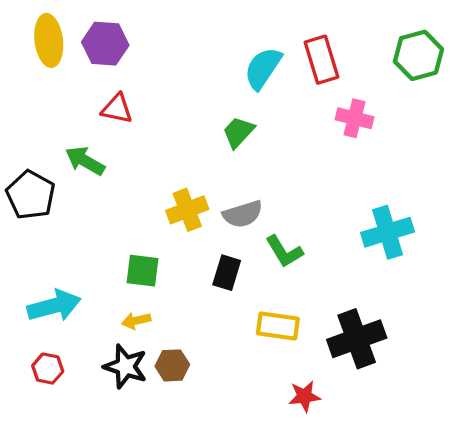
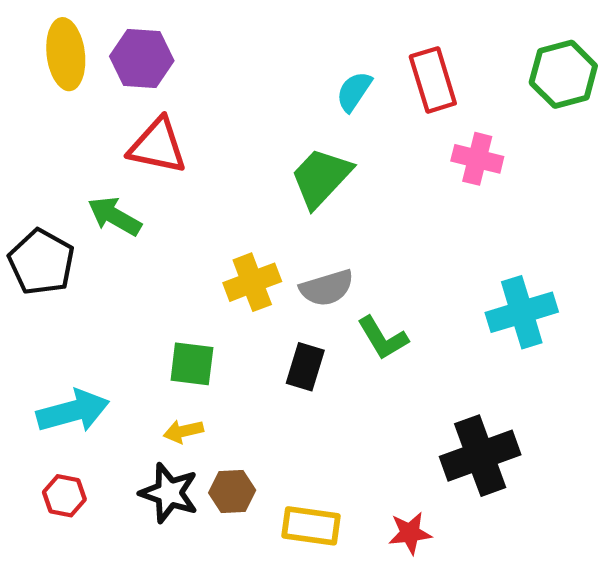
cyan semicircle: (263, 68) -> (354, 91), size x0.7
red triangle: (117, 109) -> (158, 146), size x1.4
green trapezoid: (238, 132) -> (321, 177), size x1.4
yellow rectangle: (278, 326) -> (311, 526), moved

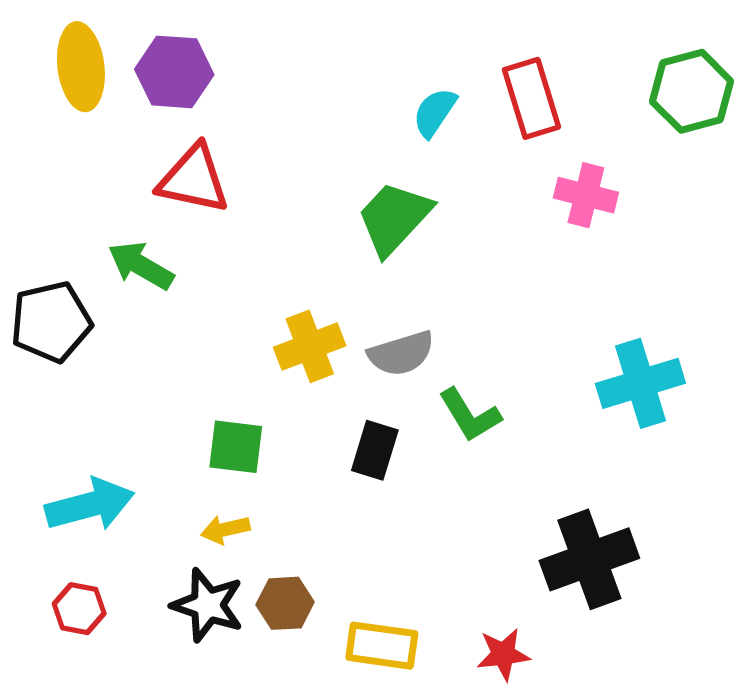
black pentagon: (41, 262) -> (51, 322), turned 30

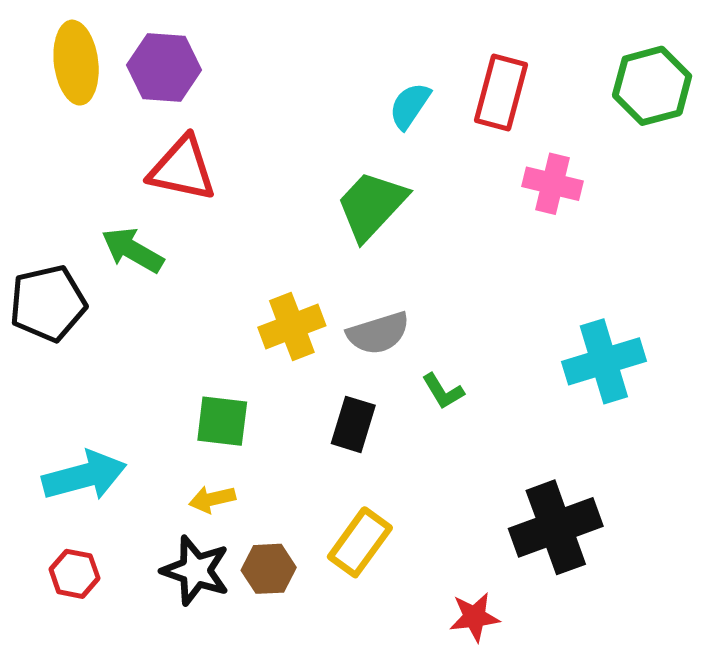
red rectangle: (531, 98) -> (501, 92), turned 32
green L-shape: (470, 415) -> (443, 391), size x0.7
yellow rectangle: (382, 646) -> (360, 542), moved, turned -62

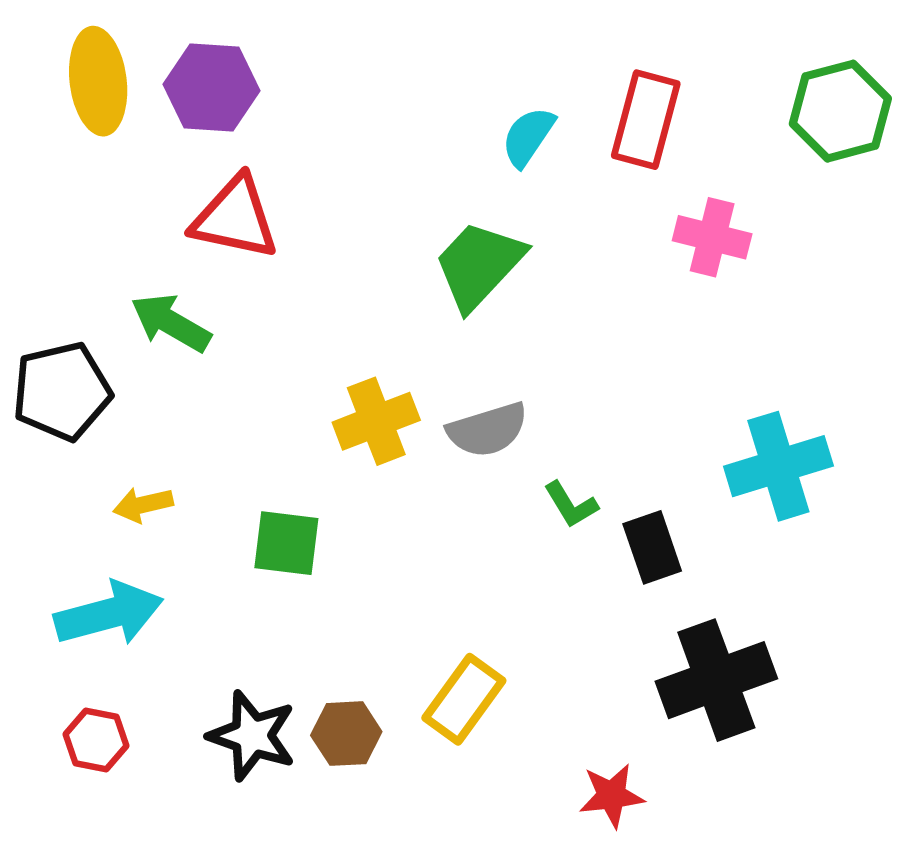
black rectangle: (353, 424) -> (652, 547), moved, turned -36
yellow arrow: (212, 499) -> (143, 505), moved

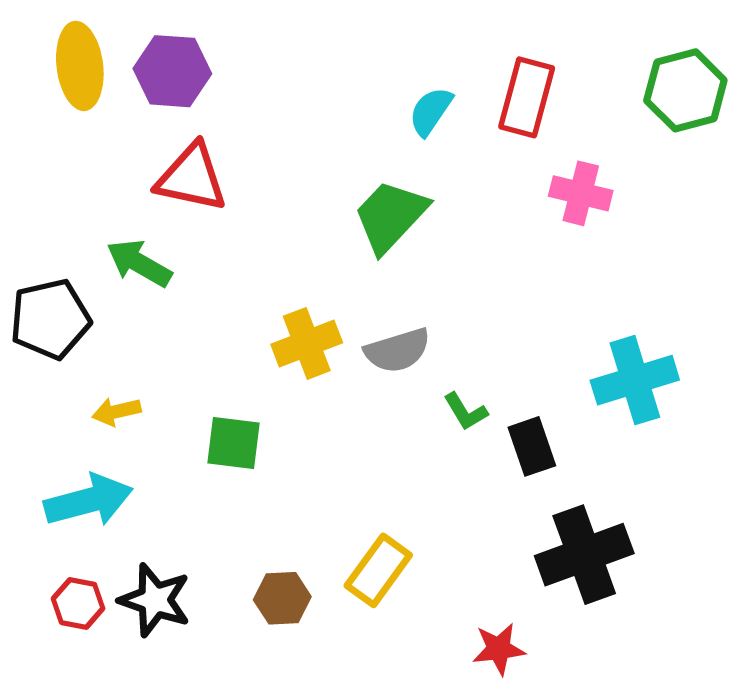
black star: (252, 736) -> (155, 600), moved

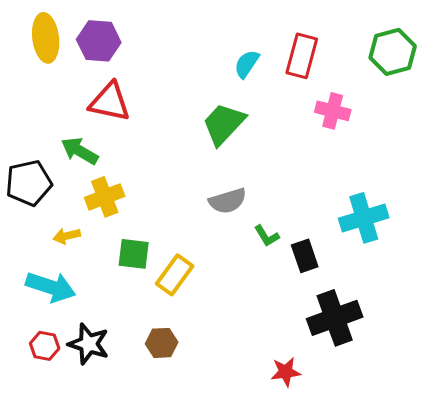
yellow cross: (307, 343) -> (105, 197), moved
cyan arrow: (89, 501) -> (51, 287), turned 33
yellow rectangle: (378, 570) -> (175, 275), moved

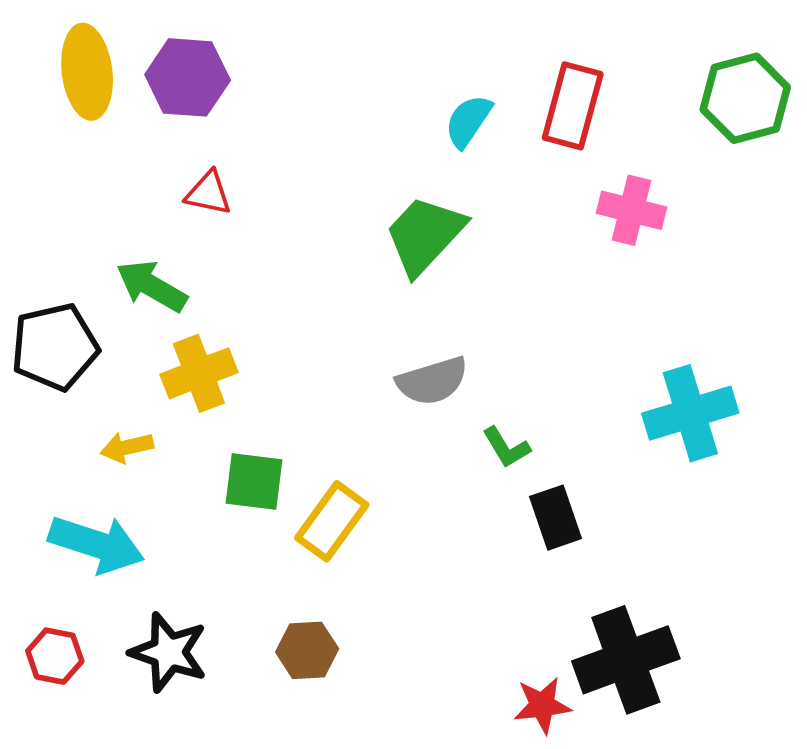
red triangle: (110, 102) -> (208, 193), size x0.6
black rectangle: (305, 256) -> (556, 518), moved
black cross: (335, 318) -> (626, 660), moved
red hexagon: (45, 346) -> (55, 656), moved

